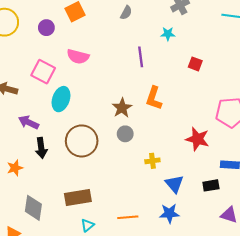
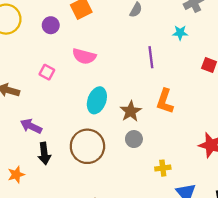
pink square: (43, 72) -> (47, 72), size x0.6
cyan ellipse: (61, 99) -> (97, 100), moved

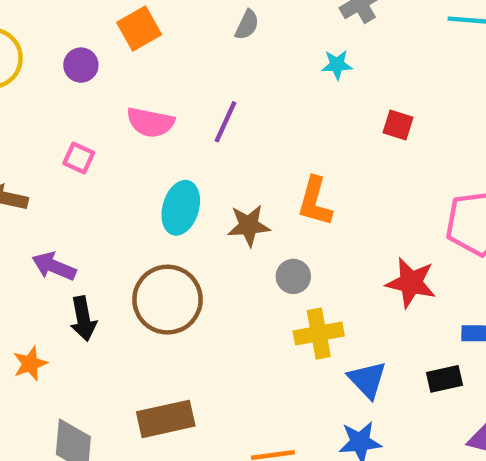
purple line: (151, 57) -> (225, 122), moved, turned 35
brown star: (131, 111) -> (249, 226), turned 30
gray circle: (134, 139) -> (293, 276), moved
yellow cross: (163, 168) -> (319, 334), size x1.5

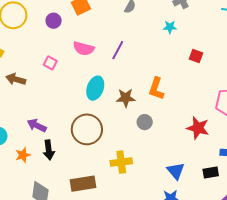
purple arrow: (54, 266) -> (37, 125), moved
black arrow: (83, 319) -> (49, 150), moved
yellow cross: (319, 334) -> (121, 162), moved

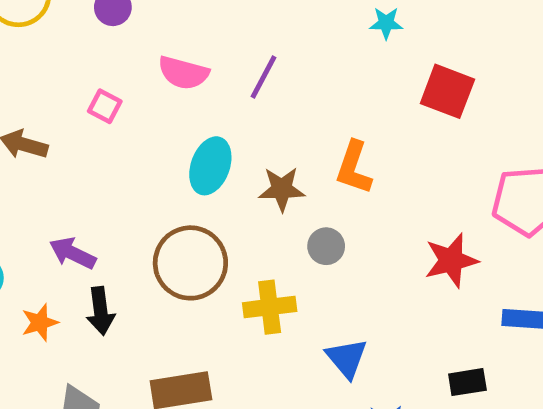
red square: (196, 56) -> (447, 91), size x1.6
red star: (198, 128) -> (451, 260), turned -30
yellow cross: (121, 162) -> (270, 307), moved
blue triangle: (176, 171) -> (347, 358), moved
black rectangle: (211, 172) -> (467, 382), moved

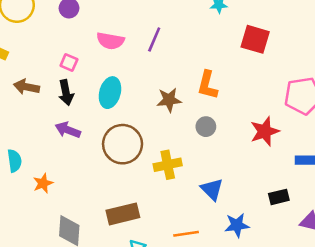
cyan ellipse: (210, 166) -> (110, 93), moved
gray circle: (326, 246) -> (206, 127), moved
purple arrow: (73, 253) -> (68, 130), moved
black arrow: (100, 311) -> (66, 93), moved

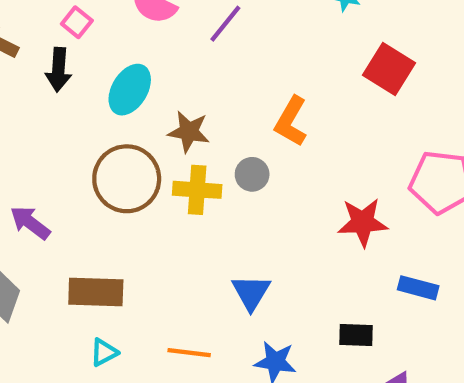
brown star: (169, 100) -> (189, 132), moved
gray circle: (206, 127) -> (252, 174), moved
purple arrow: (68, 130) -> (30, 223), moved
yellow cross: (168, 165) -> (197, 190), moved

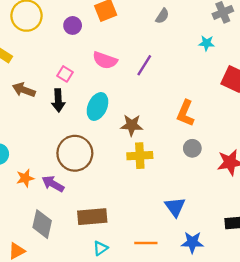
gray circle: (252, 174) -> (192, 148), moved
brown circle: (127, 179) -> (75, 153), moved

